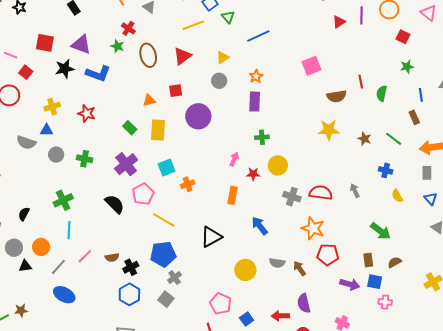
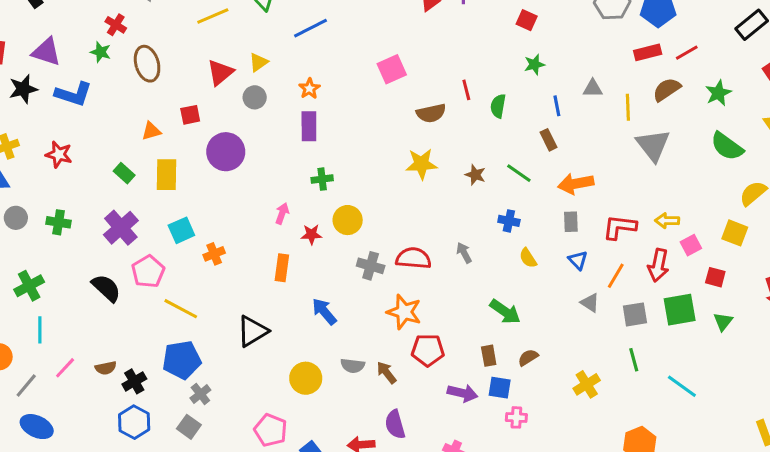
red triangle: (182, 56) -> (220, 72), moved

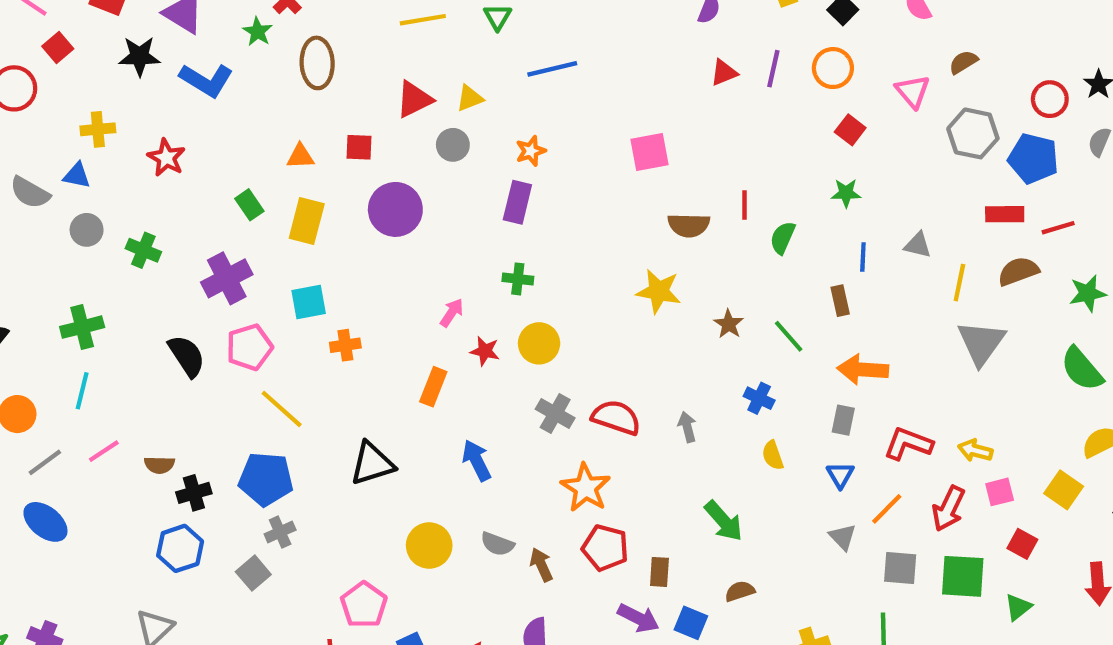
brown rectangle: (489, 356) -> (659, 572), moved

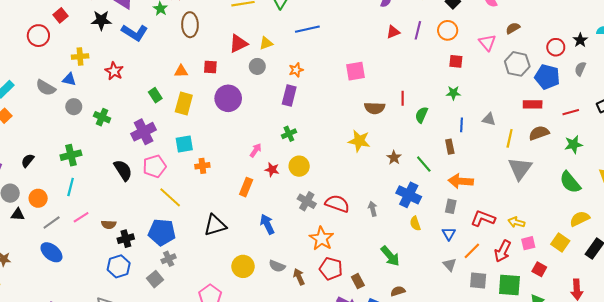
red square: (850, 130) -> (456, 61), turned -32
red line: (1058, 228) -> (571, 112), moved
green cross: (518, 279) -> (289, 134), turned -32
blue cross: (759, 398) -> (409, 195), size x1.6
brown rectangle: (659, 572) -> (358, 281), turned -32

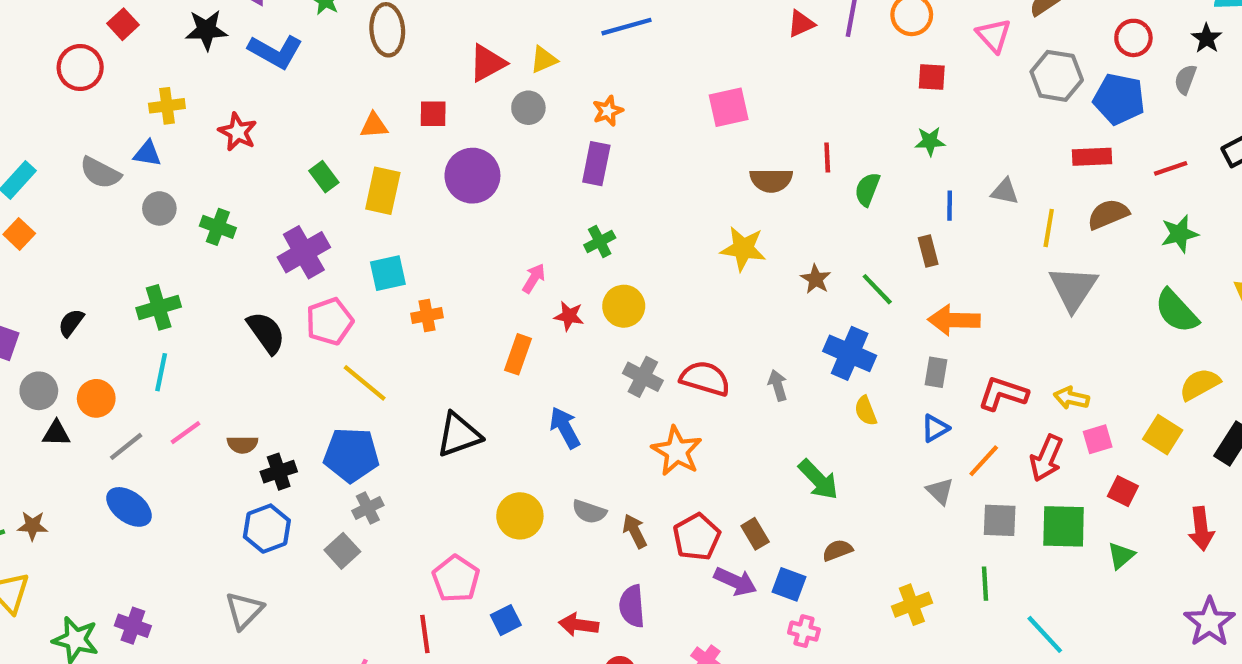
black star: (580, 40) -> (1207, 38), moved
blue triangle: (449, 234) -> (935, 428), turned 32
red pentagon: (331, 269) -> (697, 537), moved, turned 30

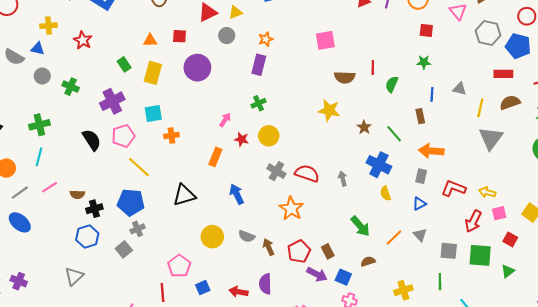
orange line: (984, 461) -> (394, 237), moved

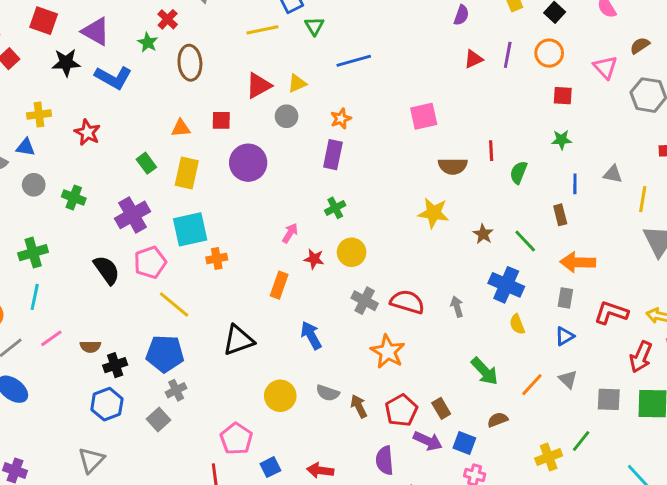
cyan square: (153, 114) -> (190, 229), size x1.4
green line: (440, 282) -> (581, 441), moved, turned 42
purple semicircle: (265, 284) -> (385, 460), moved

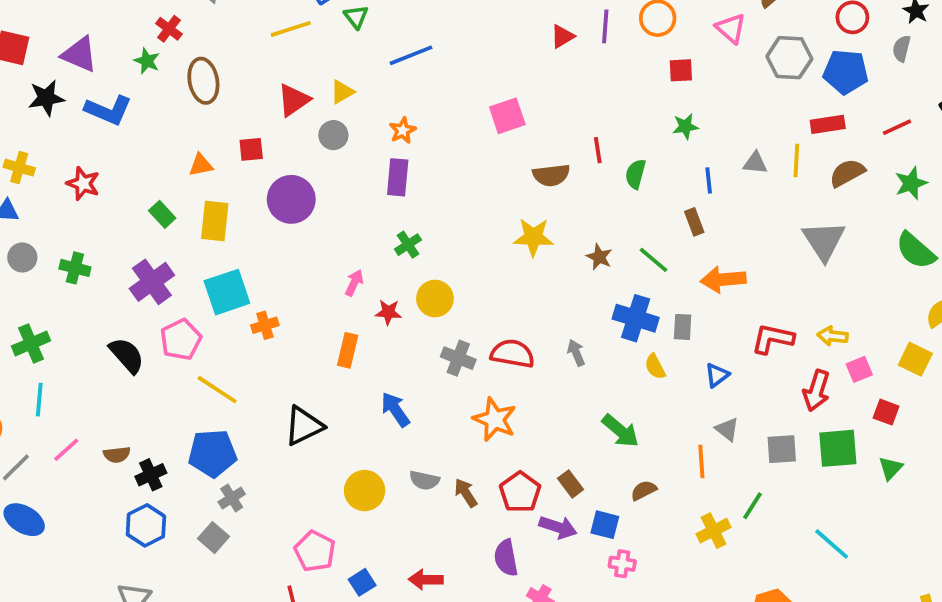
yellow cross: (39, 115) -> (19, 168), turned 30
yellow line: (643, 199) -> (796, 160), moved
gray rectangle: (565, 298) -> (683, 327), moved
orange line: (532, 385) -> (701, 461), moved, turned -40

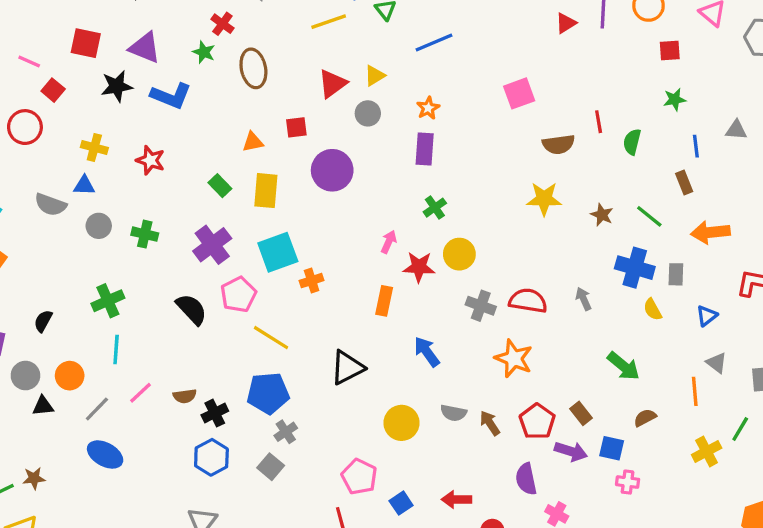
red star: (388, 312) -> (419, 267), size x1.4

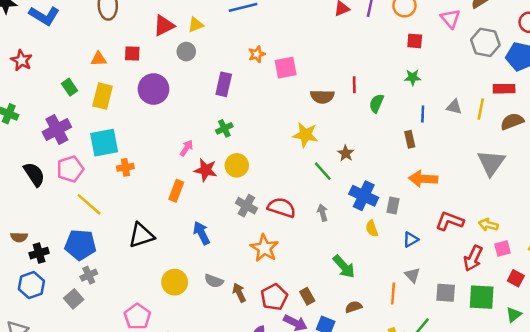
pink square: (519, 93) -> (286, 68), moved
orange star: (428, 108) -> (257, 54), moved
green line: (649, 216) -> (323, 171), moved

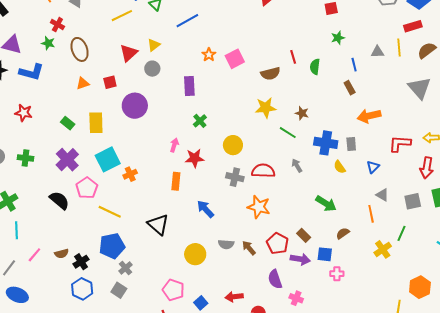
orange triangle: (99, 59) -> (83, 83), moved
yellow circle: (237, 165) -> (233, 145), moved
black triangle: (141, 235) -> (158, 224), turned -45

